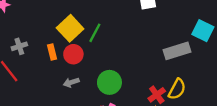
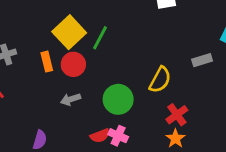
gray rectangle: (177, 51) -> (202, 60), size x0.6
yellow semicircle: (177, 89) -> (160, 80), moved

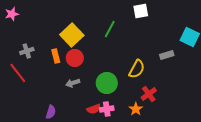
green line: (100, 38) -> (110, 29), moved
pink cross: (118, 136) -> (107, 109), turned -32
orange star: (175, 138) -> (136, 109), moved

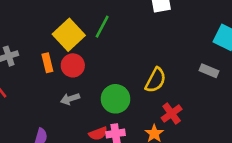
green line: (110, 29) -> (102, 27), moved
gray rectangle: (167, 55) -> (209, 71), moved, turned 40

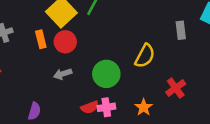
gray rectangle: (209, 71) -> (181, 30), moved, turned 60
red cross: (172, 114) -> (176, 88), moved

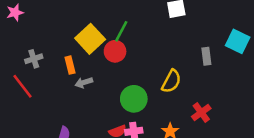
red circle: (65, 42) -> (115, 51), moved
gray arrow: (63, 74) -> (84, 83), moved

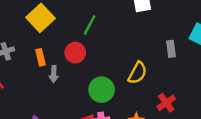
yellow square: (90, 39) -> (41, 18), moved
red circle: (115, 51) -> (75, 53), moved
gray arrow: (84, 83) -> (54, 74), turned -70

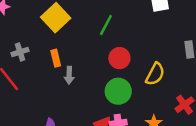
red circle: (75, 53) -> (119, 58), moved

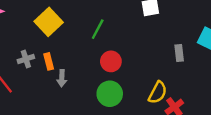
gray cross: (20, 52) -> (26, 59), moved
yellow semicircle: (155, 74) -> (158, 93), moved

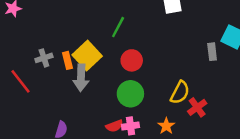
yellow square: (49, 22) -> (87, 55), moved
gray rectangle: (179, 53) -> (212, 52), moved
gray arrow: (62, 78) -> (81, 78), size x1.5

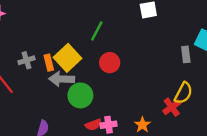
gray arrow: (81, 78) -> (62, 79), turned 90
yellow semicircle: (180, 93) -> (183, 93), moved
green circle: (130, 94) -> (80, 95), moved

